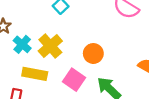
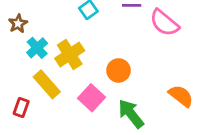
yellow rectangle: (35, 74) -> (47, 84), turned 30

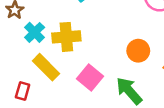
yellow cross: (70, 54) -> (66, 37), turned 32
orange circle: (119, 70) -> (138, 51), moved

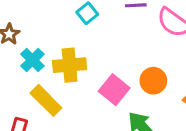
pink square: (90, 77) -> (114, 90), moved

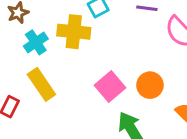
yellow cross: (70, 65) -> (74, 32), moved

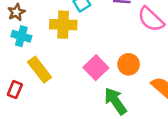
cyan cross: (36, 42) -> (21, 36), moved, turned -36

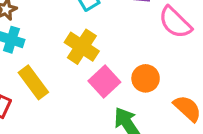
yellow cross: (63, 25) -> (82, 47), moved, turned 30

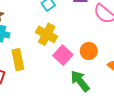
yellow rectangle: (33, 82) -> (18, 60), turned 30

